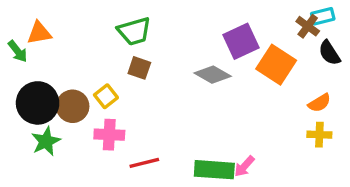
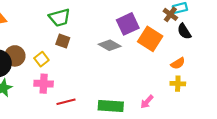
brown circle: (73, 106) -> (15, 56), moved
pink arrow: (244, 166) -> (147, 102), moved

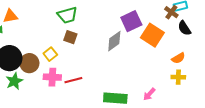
gray diamond: (110, 45) -> (114, 41), turned -65
brown circle: (15, 56) -> (29, 63), moved
red line: (66, 102) -> (73, 80), moved

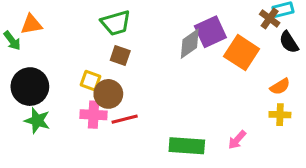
gray diamond: (114, 41) -> (190, 44), moved
yellow square: (50, 54) -> (91, 81), turned -32
brown circle: (29, 63) -> (108, 94), moved
green star: (14, 81) -> (37, 121), turned -30

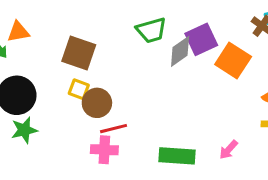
green trapezoid: (116, 23) -> (151, 30), moved
brown square: (120, 55) -> (79, 53), moved, size x1.6
pink cross: (94, 115) -> (104, 150), moved
green star: (37, 121) -> (24, 130), turned -30

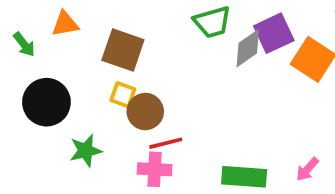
orange triangle: (18, 32) -> (65, 24), moved
green star: (24, 130) -> (86, 151), moved

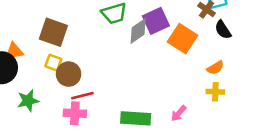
orange triangle: (65, 24) -> (14, 51), moved

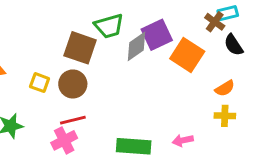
brown square: (53, 32) -> (80, 48), moved
brown circle: (69, 74) -> (73, 84), moved
pink cross: (75, 113) -> (64, 140), turned -30
pink arrow: (179, 113) -> (183, 140), turned 36

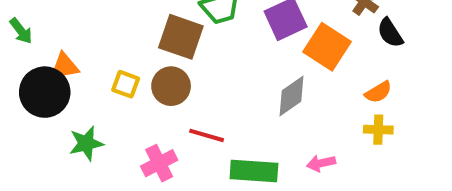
gray diamond: (137, 46) -> (291, 96), moved
red line: (73, 120) -> (207, 135), moved, turned 30

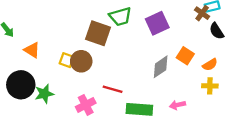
orange square: (327, 47) -> (185, 56), moved, size x0.7
orange triangle: (64, 66) -> (32, 50), turned 42
brown circle: (171, 86) -> (81, 61), moved
black circle: (45, 92) -> (21, 85), moved

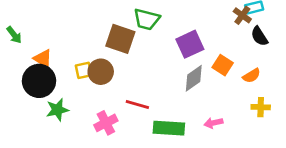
green trapezoid: (120, 17) -> (147, 19), turned 30
purple square: (157, 23) -> (190, 44), moved
yellow square: (67, 60) -> (84, 70), turned -32
black circle: (21, 85) -> (39, 81), moved
yellow cross: (210, 86) -> (261, 107), moved

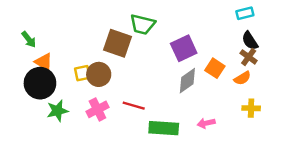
brown cross: (242, 15) -> (249, 57), moved
green arrow: (14, 35) -> (29, 39), moved
pink cross: (106, 123) -> (97, 109), moved

